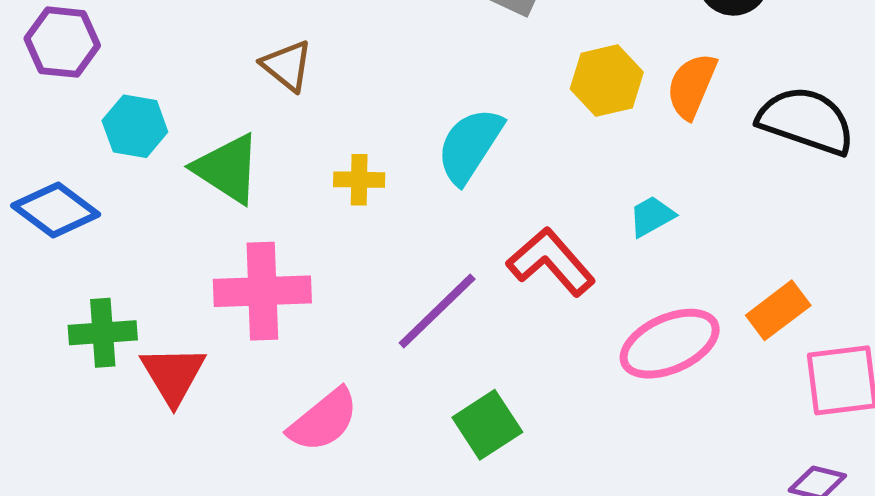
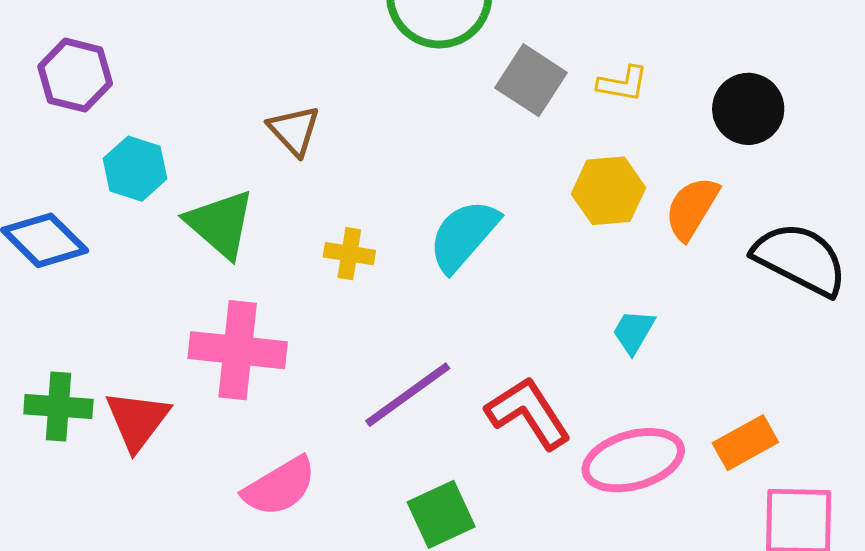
cyan trapezoid: (652, 216) -> (634, 332), turned -39
red L-shape: (551, 262) -> (528, 413), moved
green cross: (103, 333) -> (58, 407), moved

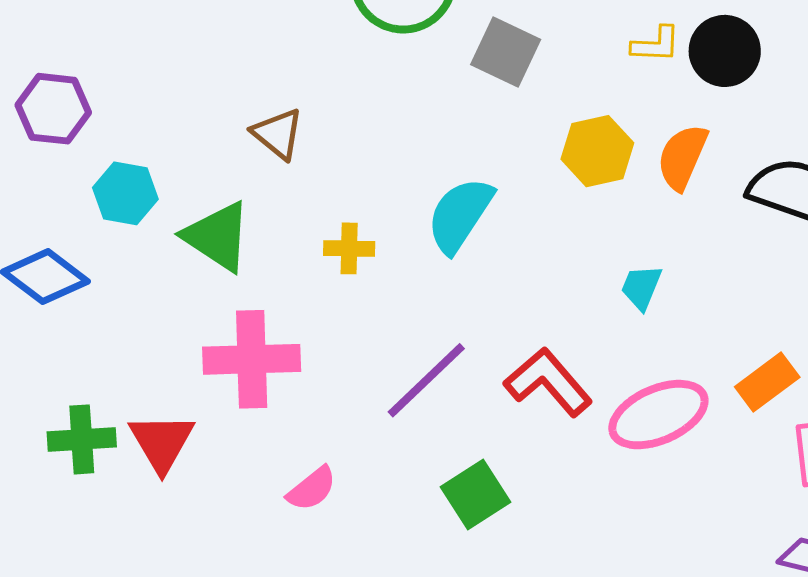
yellow L-shape: (623, 84) -> (656, 44), moved
pink semicircle: (280, 487) -> (312, 489), size x0.7

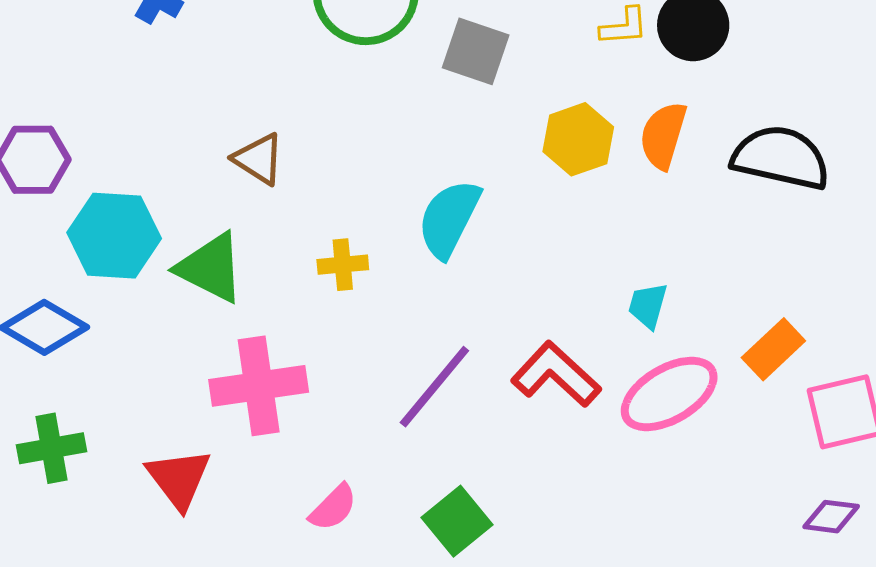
cyan hexagon: (125, 193) -> (114, 236), size x1.4
cyan trapezoid: (641, 287) -> (648, 306), moved
green cross: (82, 439) -> (51, 448), moved
green square: (476, 494) -> (457, 521), moved

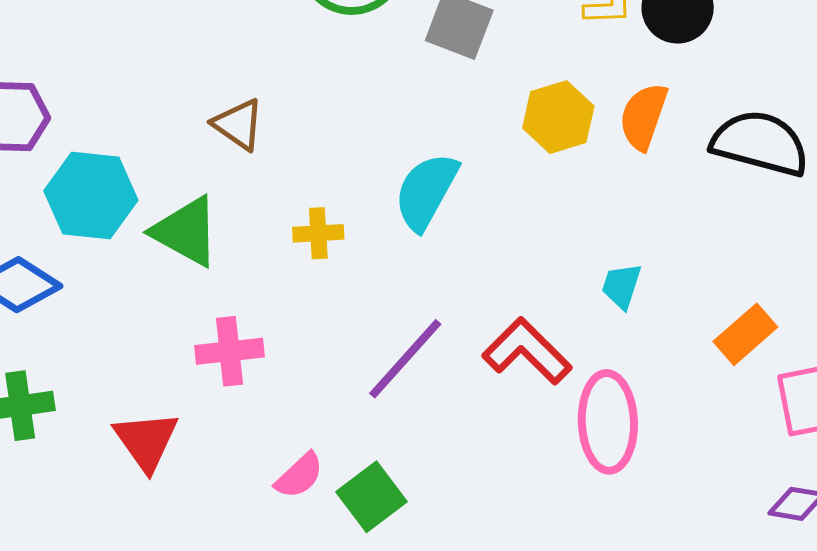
pink cross: (259, 386) -> (230, 351), size x0.7
pink ellipse: (669, 394) -> (608, 422), moved, turned -64
green square: (457, 521) -> (372, 497), moved

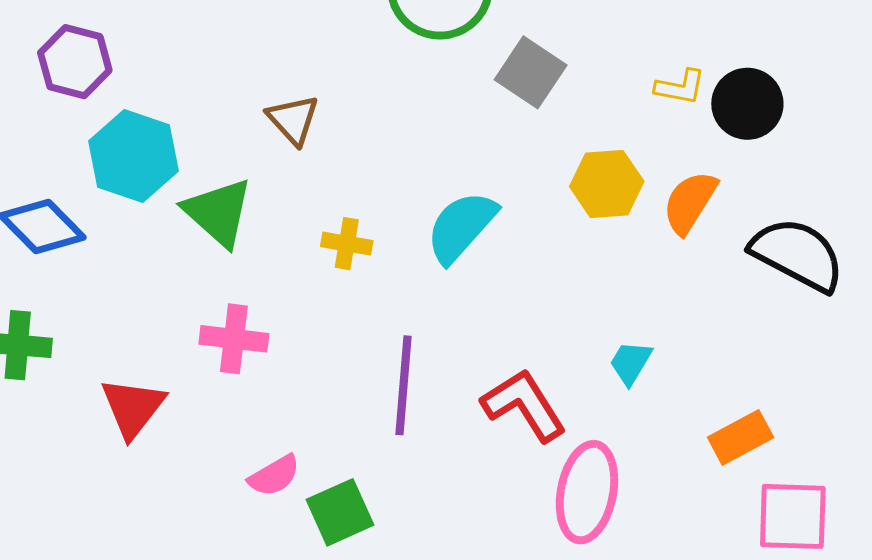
purple line: (405, 359) -> (403, 385), turned -50

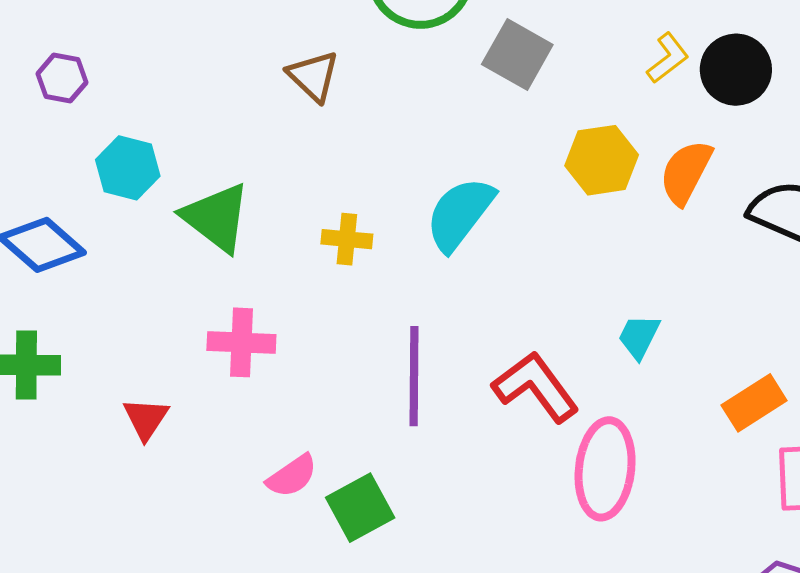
purple hexagon: (75, 62) -> (62, 78), size x0.7
yellow L-shape: (680, 87) -> (668, 58), turned -44
brown triangle: (293, 120) -> (313, 76), moved
cyan hexagon: (134, 156) -> (128, 168), size x0.7
red triangle: (133, 408) -> (146, 419), size x0.7

